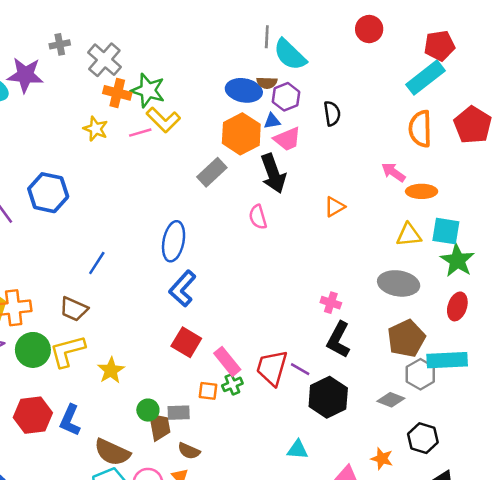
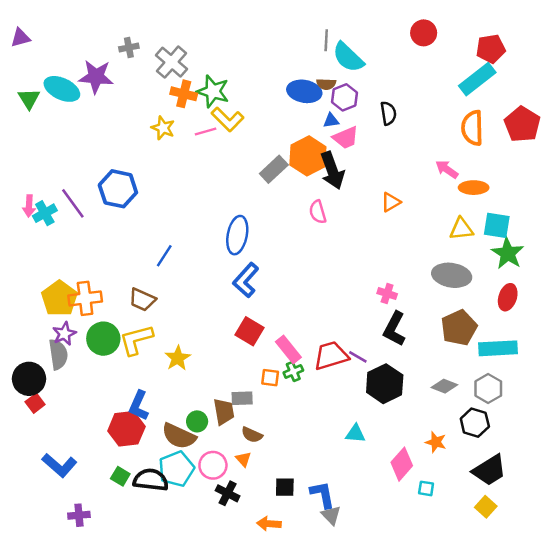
orange hexagon: (241, 134) -> (308, 156), moved
red trapezoid: (272, 368) -> (331, 356), turned 57
gray hexagon: (420, 374) -> (488, 389), moved
green circle: (148, 410) -> (197, 421), moved
red hexagon: (33, 415) -> (126, 429), moved

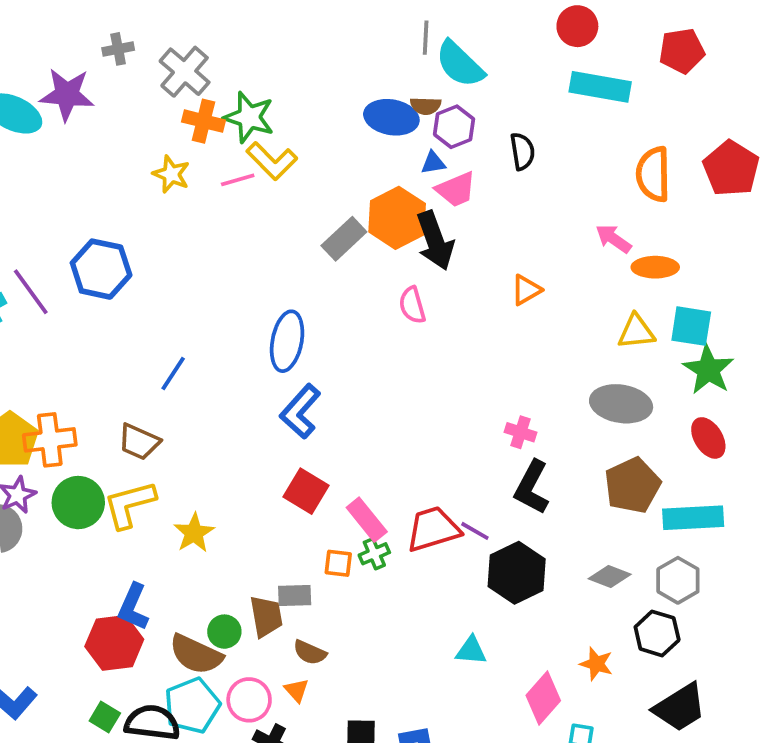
cyan rectangle: (477, 79) -> (600, 87), moved, turned 48
red ellipse: (508, 297) -> (708, 438), turned -50

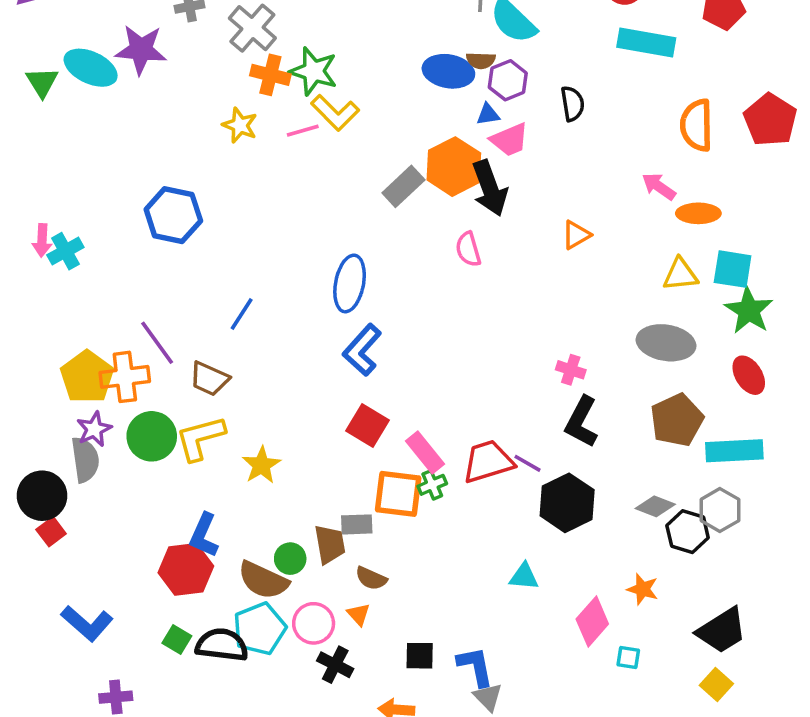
purple line: (31, 292) -> (157, 343), moved
orange square: (338, 563) -> (398, 494), size x1.8
black hexagon: (657, 633) -> (688, 532), moved

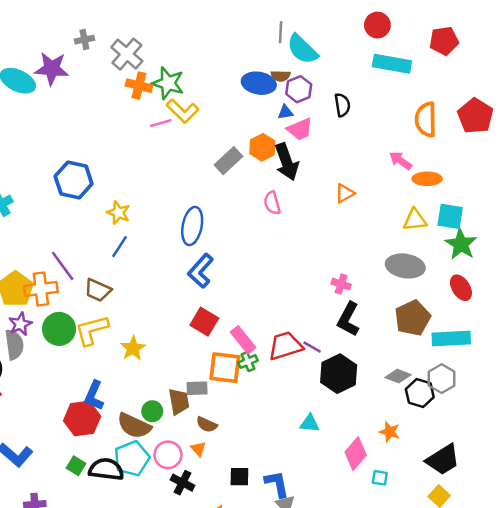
yellow star: (240, 125) -> (118, 213), moved
orange hexagon: (454, 167) -> (262, 147), size x0.7

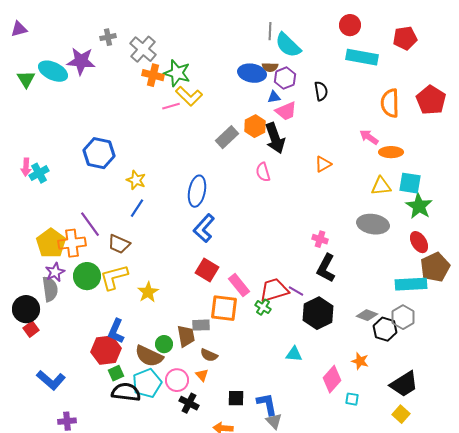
brown pentagon: (413, 318) -> (435, 267), moved
green cross: (248, 362) -> (263, 307), moved, turned -35
green square: (76, 466) -> (116, 373), moved, turned 35

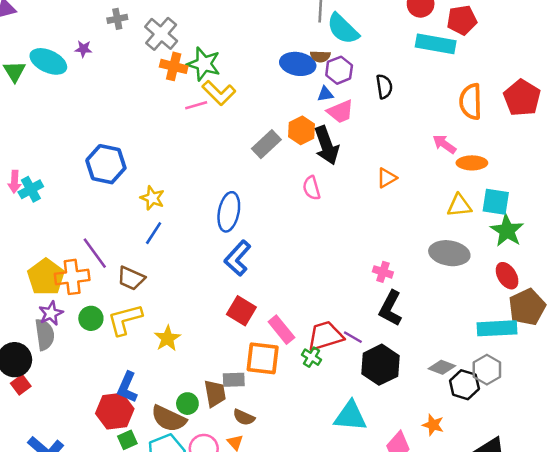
red pentagon: (405, 38) -> (462, 20), moved
purple star: (81, 61) -> (83, 49), size x0.5
green circle: (87, 276) -> (91, 318), size x0.7
cyan triangle: (294, 354) -> (350, 416), size x1.6

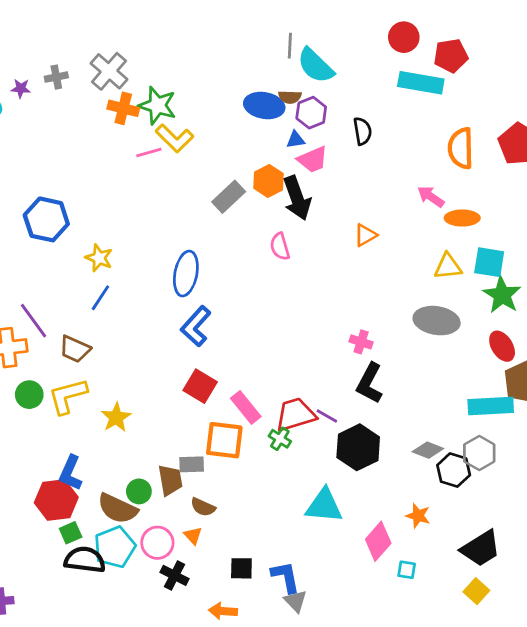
gray cross: (117, 19) -> (56, 77), moved

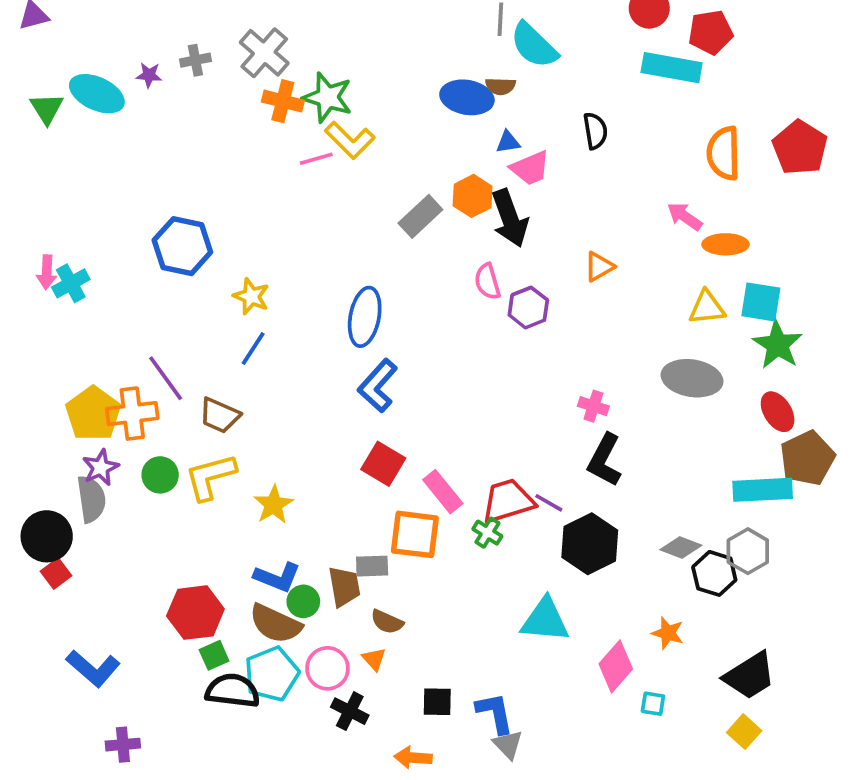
purple hexagon: (311, 113) -> (528, 308), moved
blue L-shape: (71, 473) -> (277, 577), moved, turned -92

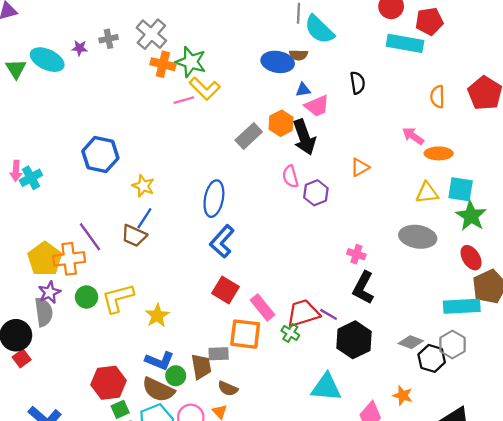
orange semicircle: (724, 153) -> (437, 97), size x0.7
brown trapezoid: (220, 415) -> (134, 236), moved

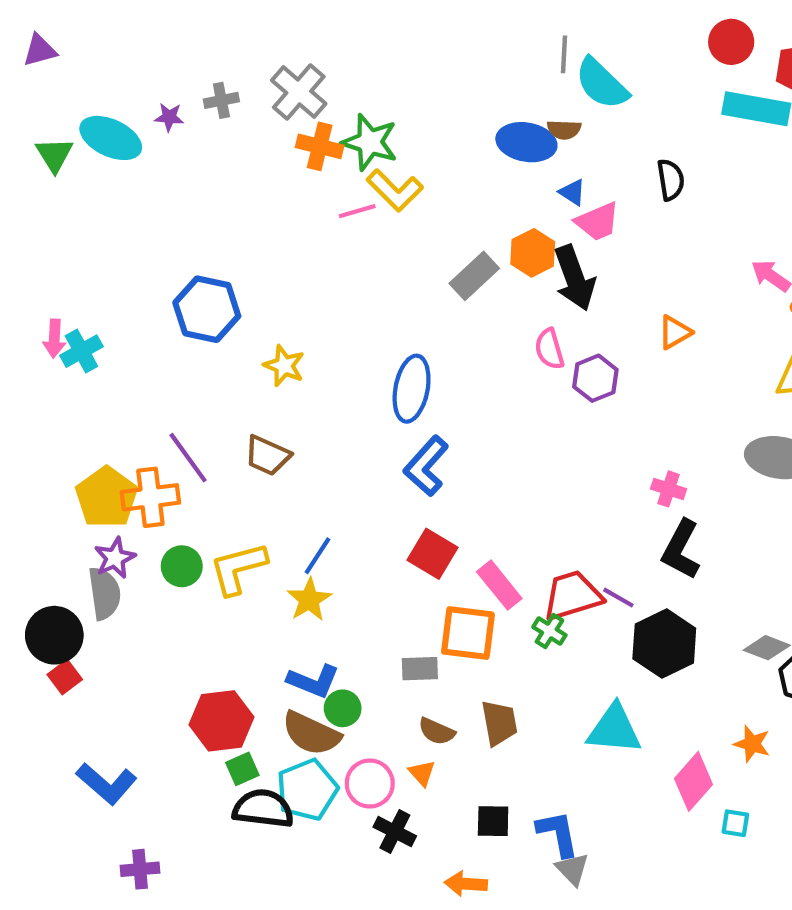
blue triangle: (303, 90) -> (572, 192), turned 42
blue line: (144, 218) -> (318, 556), moved
brown trapezoid: (201, 366) -> (499, 723), moved

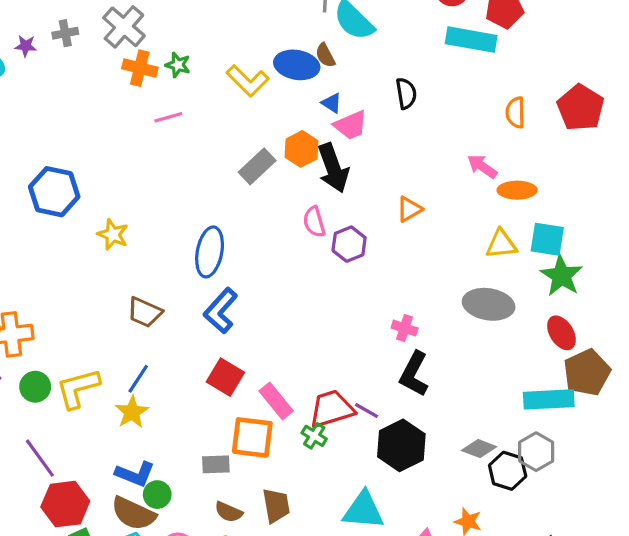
brown semicircle: (564, 130) -> (325, 55), turned 60
green star: (370, 142) -> (178, 65), size x0.6
yellow L-shape: (395, 190) -> (248, 81), moved
brown trapezoid: (267, 456) -> (145, 312), moved
purple line: (188, 458) -> (40, 458), moved

